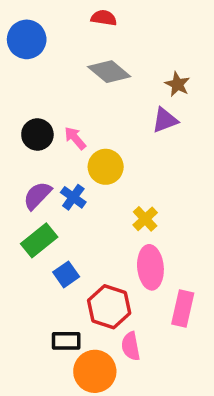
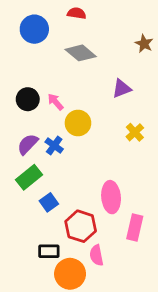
blue circle: (27, 39) -> (34, 29), moved
brown star: (177, 84) -> (144, 44), moved
yellow cross: (145, 219) -> (135, 132), moved

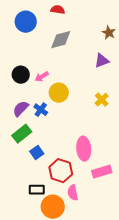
gray diamond: (81, 53) -> (61, 40), turned -55
purple triangle: (122, 89) -> (102, 61), moved
pink arrow: (55, 102) -> (42, 77), turned -80
pink rectangle: (135, 227) -> (102, 172), turned 60

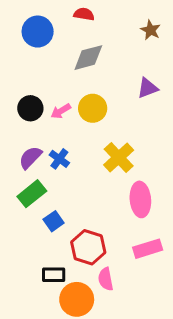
brown star: (109, 33) -> (151, 30), moved
yellow circle: (59, 93) -> (93, 108), moved
yellow cross: (102, 100) -> (119, 157), moved, size x1.5
pink ellipse: (84, 149) -> (140, 199), moved

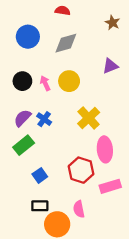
blue circle: (38, 32) -> (28, 37), moved
pink arrow: (61, 111) -> (45, 83), turned 96
blue square: (54, 221) -> (40, 175), moved
red hexagon: (88, 247) -> (81, 170), moved

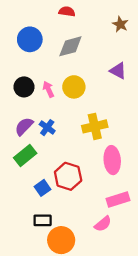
purple triangle: (110, 66) -> (118, 71), turned 49
yellow cross: (89, 118) -> (95, 126), turned 30
red hexagon: (81, 170) -> (68, 176), moved
pink semicircle: (79, 209) -> (103, 224), moved, turned -119

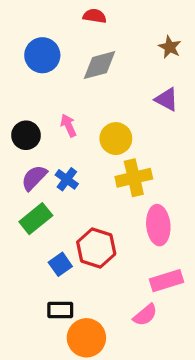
brown star: (120, 24) -> (170, 47), moved
black circle: (24, 87) -> (26, 135), moved
yellow circle: (74, 87) -> (116, 139), moved

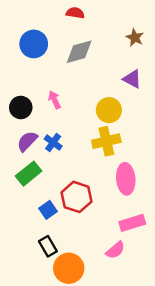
yellow circle: (116, 139) -> (109, 110), moved
black rectangle: (60, 310) -> (48, 246), turned 60

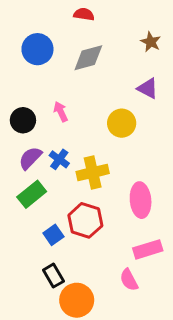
yellow cross: (106, 141) -> (93, 172), moved
pink semicircle: (115, 250) -> (129, 280), turned 102

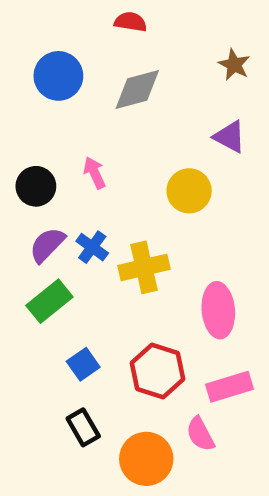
red hexagon: (85, 220) -> (158, 371), moved
orange circle: (77, 300) -> (146, 459), moved

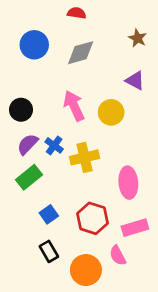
pink arrow: (94, 173) -> (74, 106), moved, size x1.6

